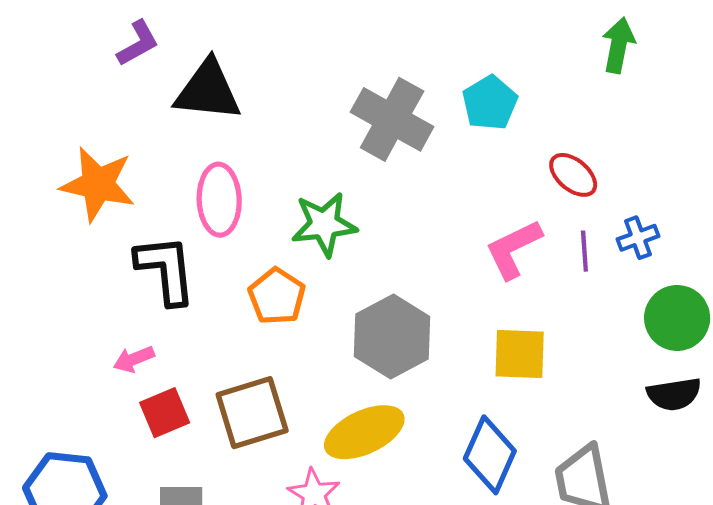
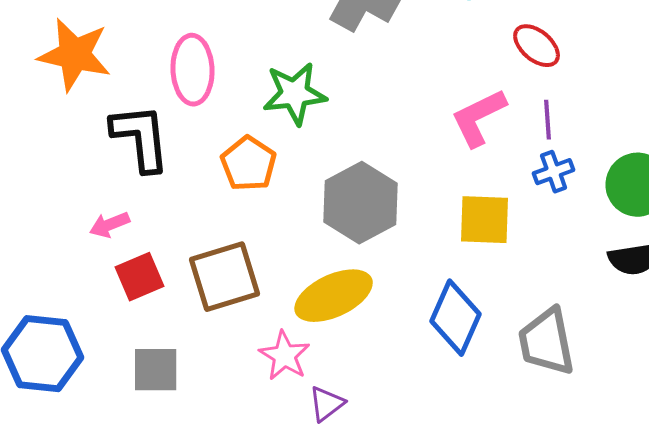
blue cross: (638, 238) -> (554, 172), moved

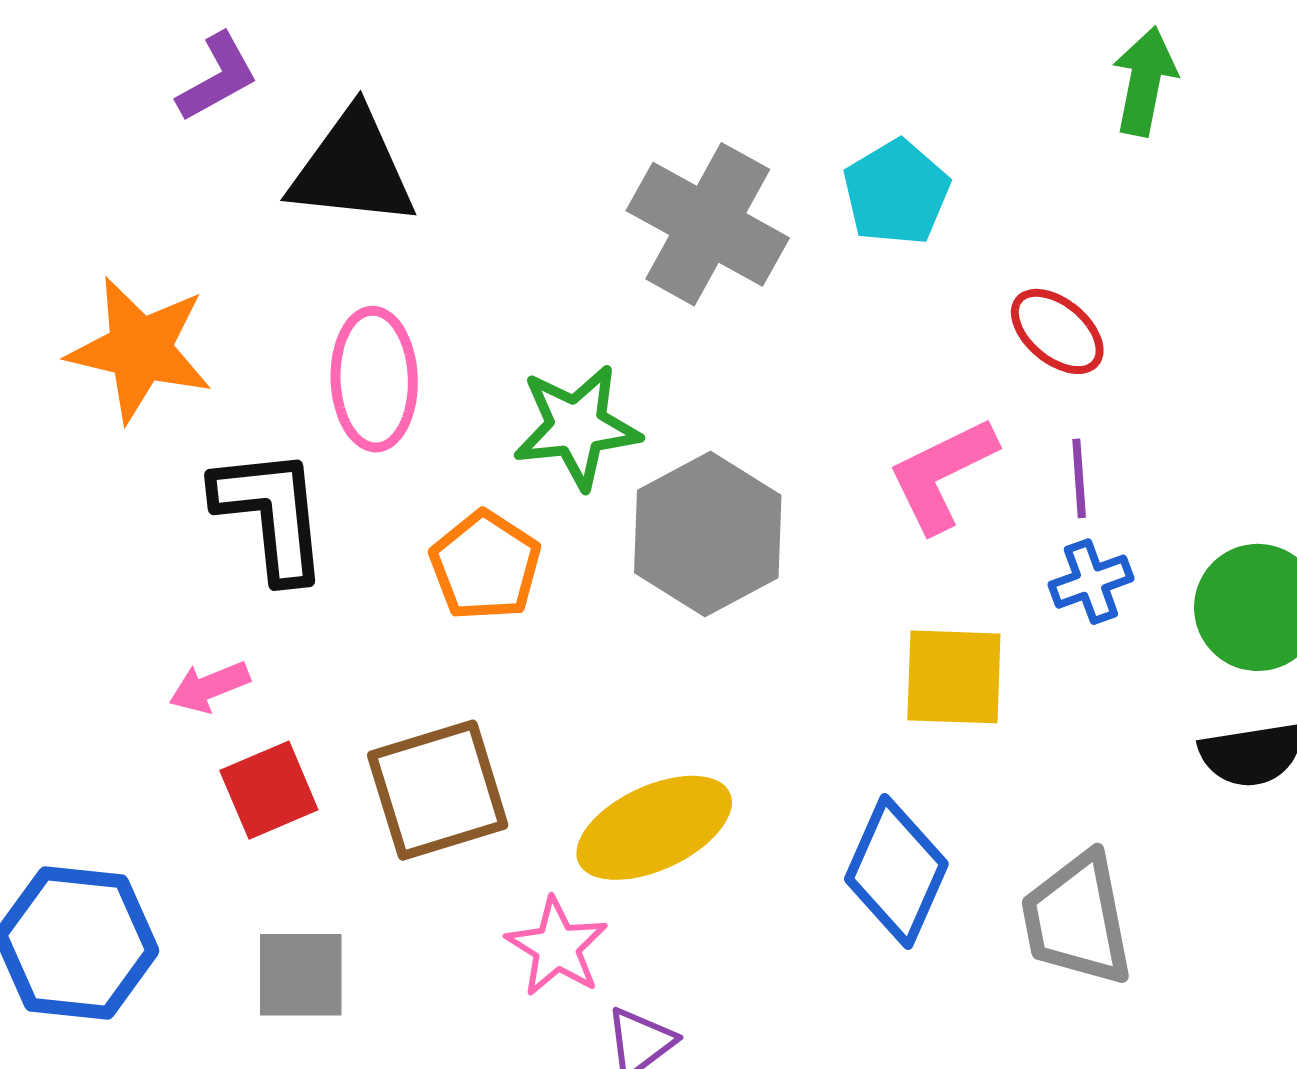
gray hexagon: (361, 203) -> (708, 534), moved

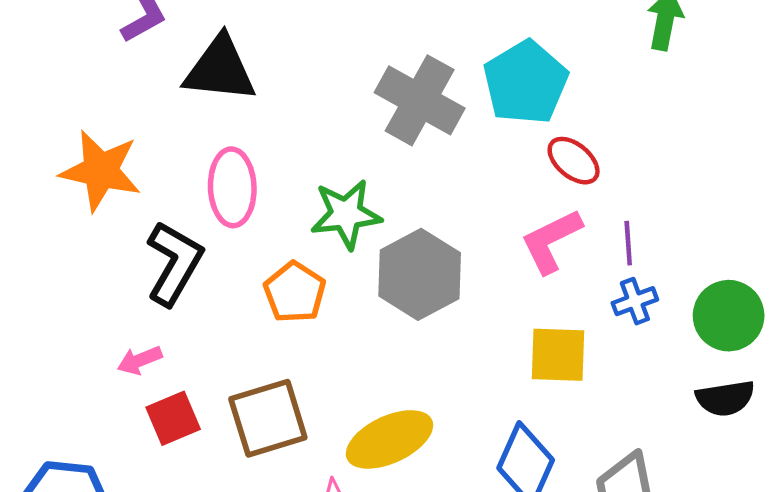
cyan pentagon: (896, 192) -> (526, 83), size x1.4
red ellipse: (1057, 331) -> (574, 161), moved
black L-shape: (271, 514) -> (174, 263), turned 36

